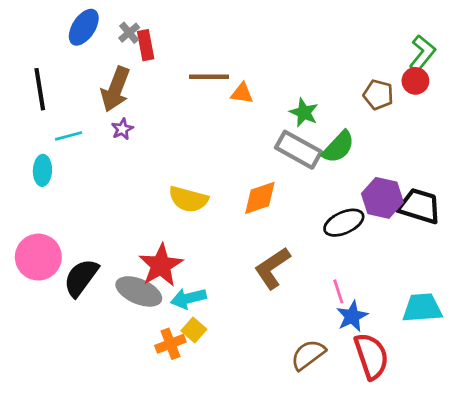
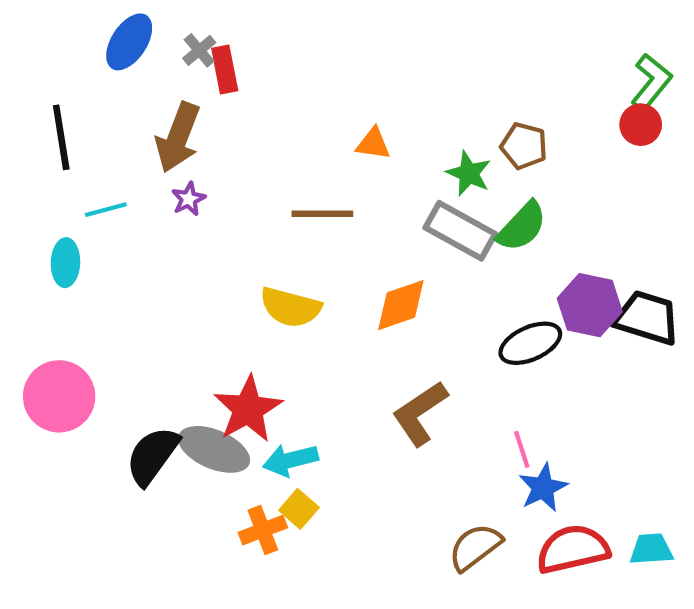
brown line: (209, 77) -> (322, 214), moved
brown pentagon: (378, 95) -> (524, 146), moved
black semicircle: (81, 278) -> (152, 456), moved
cyan trapezoid: (422, 308) -> (651, 549), moved, size x0.7
red semicircle: (371, 356) -> (573, 549), turned -84

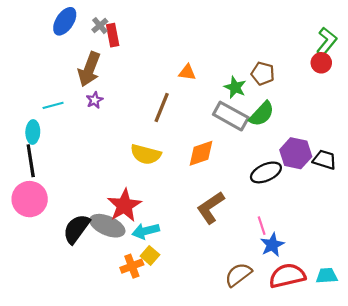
black line: (61, 137) -> (31, 161), moved
brown line: (322, 214) -> (162, 108), turned -68
black trapezoid: (647, 318) -> (324, 160), size x0.7

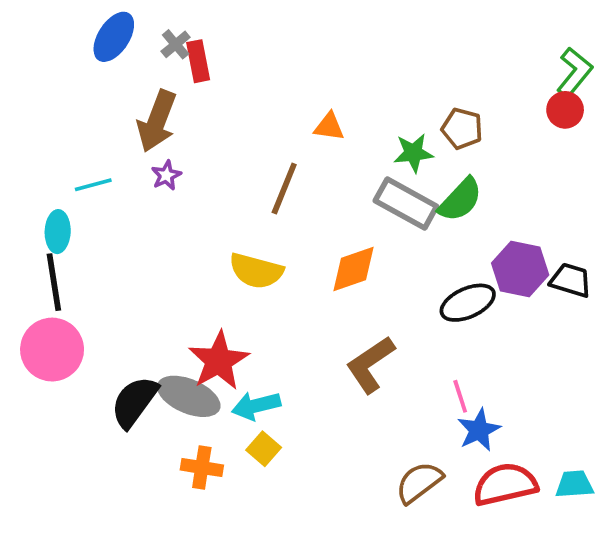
green star: (235, 87) -> (413, 153), turned -30
orange cross: (132, 266) -> (202, 467), moved, turned 30

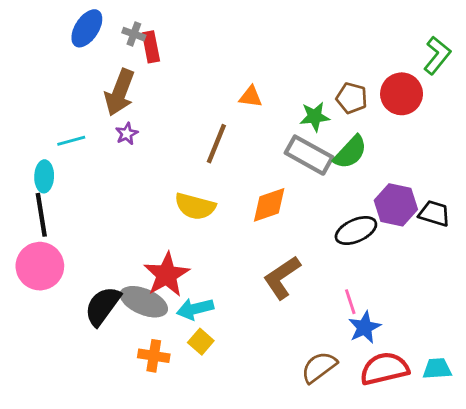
gray cross: (176, 44) -> (134, 34), turned -30
red circle: (565, 110) -> (402, 94), moved, size x1.5

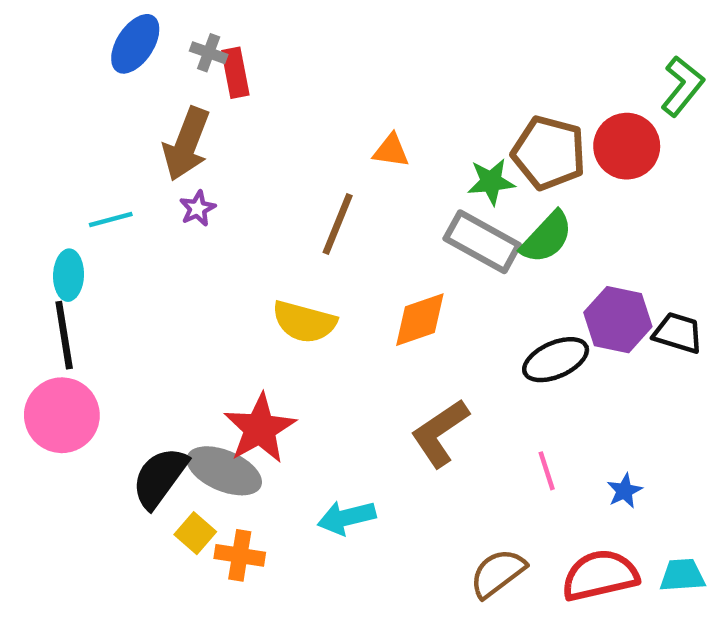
brown pentagon: (352, 98) -> (549, 153), size x1.5
cyan arrow: (195, 309) -> (347, 518), moved
blue star: (365, 327) -> (624, 491), moved, size x0.7
yellow square: (201, 342) -> (195, 533), moved

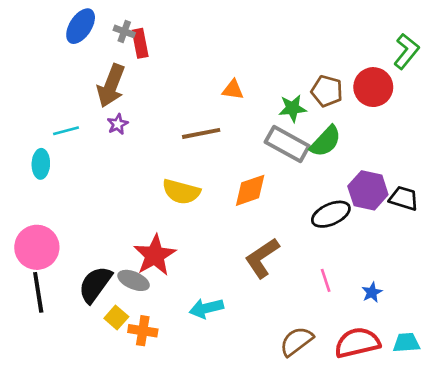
brown pentagon: (549, 153) -> (327, 91), size x0.7
brown line: (338, 224) -> (201, 133), turned 57
black line: (64, 335) -> (38, 292), moved
gray ellipse: (224, 471) -> (134, 280), size x0.7

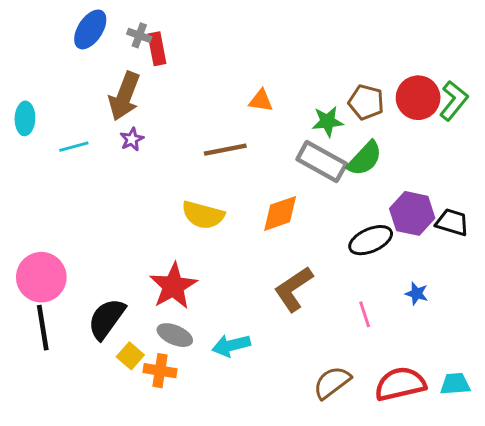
green L-shape: (406, 51) -> (454, 101), moved
cyan ellipse: (41, 164) -> (25, 118), moved
gray ellipse: (134, 280) -> (175, 335), moved
blue star: (372, 292) -> (417, 294), moved, turned -30

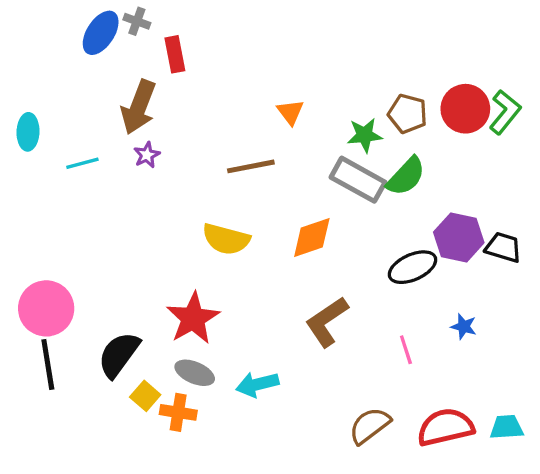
gray cross: (139, 35) -> (137, 21), moved
orange triangle: (261, 101) -> (290, 112), turned 45

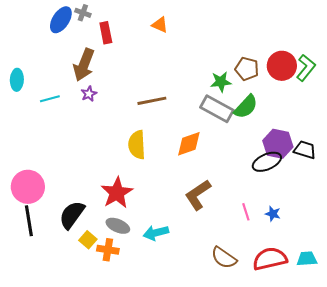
orange triangle: (290, 112) -> (160, 25), moved, turned -30
yellow semicircle: (226, 239) -> (137, 145), turned 72
black ellipse: (413, 267) -> (267, 162), moved
blue star: (464, 327) -> (273, 214), moved
brown semicircle: (370, 426) -> (224, 258), turned -108

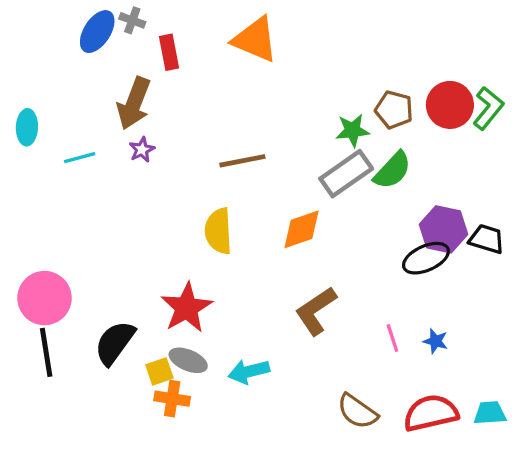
orange triangle: (160, 25) -> (255, 40), size x1.8
gray rectangle: (217, 109) -> (346, 174), turned -64
yellow square: (88, 240) -> (159, 371), moved, turned 30

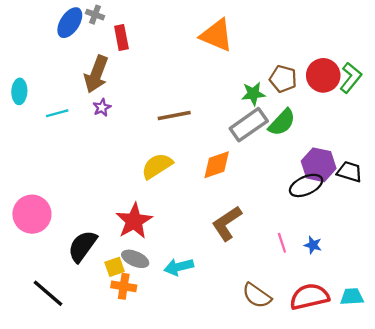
orange triangle: (255, 40) -> (217, 35), moved
yellow semicircle: (218, 231) -> (157, 166), turned 60
black line: (46, 352) -> (48, 293), moved, turned -40

